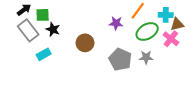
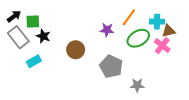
gray star: (146, 57) -> (137, 85), moved

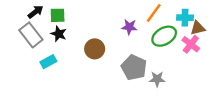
black arrow: (14, 16) -> (36, 12), moved
green square: (33, 22) -> (58, 15), moved
gray star: (137, 85) -> (157, 79), moved

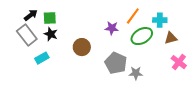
brown triangle: (198, 28) -> (171, 38), moved
pink cross: (191, 44) -> (179, 62), moved

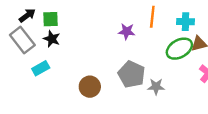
orange line: (133, 16) -> (152, 17), turned -30
green ellipse: (142, 36) -> (179, 49), moved
brown circle: (82, 47) -> (90, 87), moved

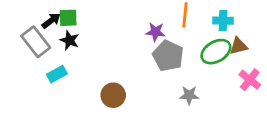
black arrow: (27, 15) -> (51, 21), moved
gray pentagon: (132, 74) -> (168, 56), moved

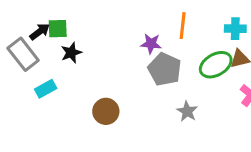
cyan cross: (223, 21) -> (235, 29), moved
black star: (70, 40) -> (71, 53), moved, turned 30
gray star: (189, 95) -> (187, 111), turned 30

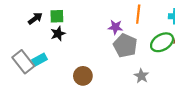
green square: (58, 29) -> (57, 16), moved
gray rectangle: (23, 54) -> (23, 62), moved

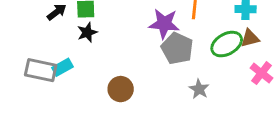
purple star: (115, 27) -> (164, 24), size x1.5
gray rectangle: (23, 62) -> (41, 70), turned -40

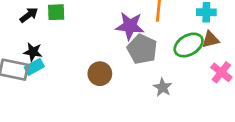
black star: (87, 32) -> (33, 52), moved, turned 30
brown circle: (121, 89) -> (100, 74), moved

